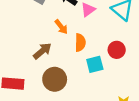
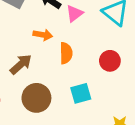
orange arrow: (61, 27) -> (43, 35), turned -40
cyan square: (95, 64) -> (81, 93), moved

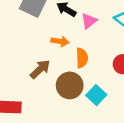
cyan square: (81, 93) -> (96, 95), turned -30
brown circle: (36, 98) -> (70, 85), moved

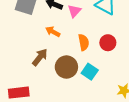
orange arrow: (60, 41) -> (53, 32), turned -152
orange semicircle: (82, 58) -> (84, 42), moved

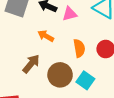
pink triangle: (74, 11) -> (70, 14), turned 32

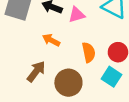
cyan square: (85, 80) -> (112, 77), moved

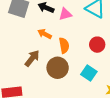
orange semicircle: (89, 52) -> (64, 45), moved
cyan square: (112, 77) -> (89, 73), moved

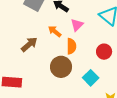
pink triangle: (65, 14) -> (77, 25), moved, turned -40
brown arrow: (32, 58) -> (29, 44), moved

